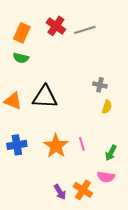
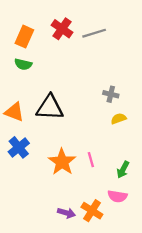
yellow semicircle: (107, 107) -> (119, 119), turned -128
blue cross: (17, 145) -> (19, 147), moved, turned -30
purple arrow: (60, 192) -> (66, 213), turned -42

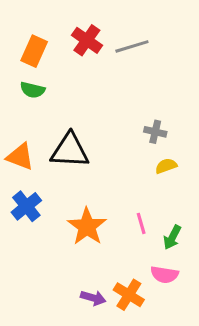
pink line: (91, 160) -> (141, 223), moved

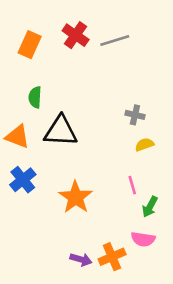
green semicircle: (33, 90) -> (35, 97), moved, turned 80
pink line: (141, 223) -> (132, 185), moved
orange cross: (129, 295) -> (112, 257), turned 35

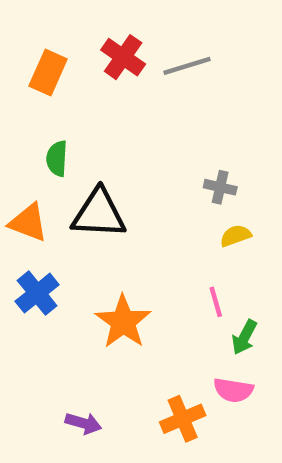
purple arrow: (81, 259) -> (83, 423), moved

